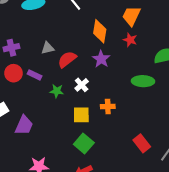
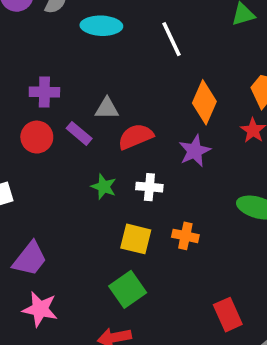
purple rectangle: (34, 75) -> (79, 133), moved
white cross: (82, 85) -> (149, 187), turned 32
purple trapezoid: (24, 125) -> (30, 259), moved

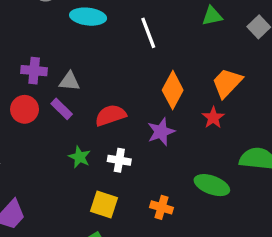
gray triangle: (107, 108) -> (69, 81), moved
orange cross: (185, 236) -> (161, 207), moved

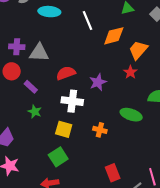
gray triangle: (69, 81) -> (39, 53), size x1.5
orange diamond: (173, 90) -> (114, 36), moved, turned 50
purple rectangle: (62, 109) -> (31, 87), moved
green star: (80, 157) -> (35, 112), moved
white cross: (119, 160) -> (72, 101), size x1.5

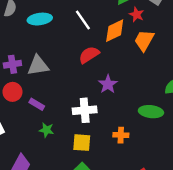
red star: (130, 72) -> (137, 15), moved
red semicircle: (66, 73) -> (89, 55), moved

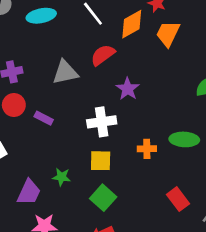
gray triangle: (38, 66) -> (65, 72), moved
green ellipse: (151, 112) -> (184, 139), moved
green star: (46, 130) -> (61, 177), moved

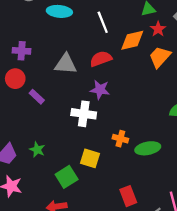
purple star: (128, 89) -> (100, 90), moved, turned 30
green ellipse: (184, 139) -> (148, 148), turned -30
orange cross: (147, 149) -> (120, 139), moved
yellow square: (101, 161) -> (90, 158), moved

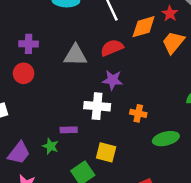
purple rectangle: (37, 97) -> (69, 130), moved, turned -42
orange cross: (120, 139) -> (138, 113), moved

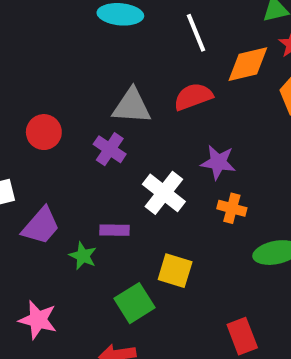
purple cross: (29, 44) -> (110, 149), moved, turned 30
purple star: (113, 80) -> (218, 162), moved
white cross: (97, 106) -> (164, 193), turned 30
purple trapezoid: (19, 153) -> (41, 226), moved

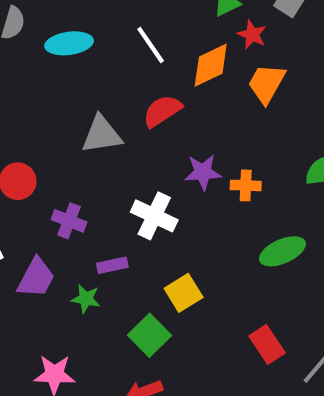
purple cross: (110, 149) -> (69, 221), moved
orange cross: (232, 208) -> (246, 185), moved
yellow square: (175, 271) -> (184, 293), turned -36

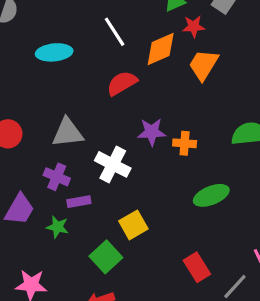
red star: (252, 35) -> (194, 26), turned -30
cyan ellipse: (69, 43) -> (54, 52), moved
gray triangle: (102, 135) -> (68, 133), moved
purple cross: (69, 221) -> (57, 177), moved

